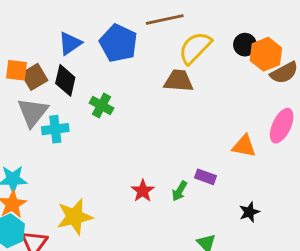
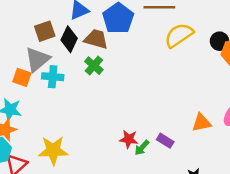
orange square: (16, 70) -> (22, 77), moved
brown trapezoid: (179, 81) -> (96, 39), moved
orange triangle: (244, 146) -> (202, 123), turned -35
red star: (143, 191) -> (129, 139), moved, turned 30

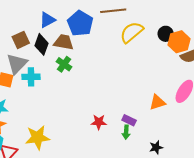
green arrow: (142, 148) -> (126, 132), moved, turned -32

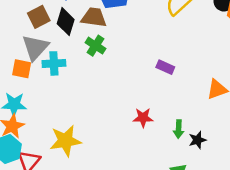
purple rectangle: (129, 120) -> (165, 67), moved
black star: (156, 147) -> (197, 140), moved

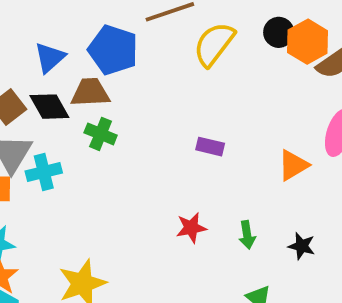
black diamond: (66, 22) -> (49, 107), turned -36
black star: (197, 140) -> (302, 246), moved, turned -30

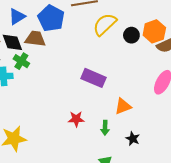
black circle: (279, 32) -> (131, 35), moved
green cross: (101, 134) -> (21, 61), moved
purple rectangle: (210, 147) -> (93, 78), size x1.6
orange triangle: (293, 165) -> (123, 106), moved

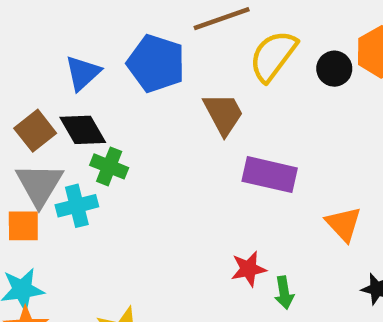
brown trapezoid: (35, 39) -> (223, 114), moved, turned 65
orange triangle: (123, 106) -> (344, 224), turned -42
green arrow: (105, 128) -> (284, 293), moved

